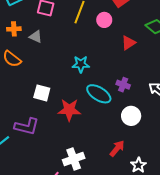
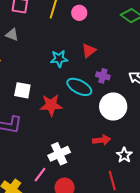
red triangle: (129, 43) -> (89, 50), moved
white circle: (131, 116) -> (113, 107), size x1.4
red arrow: (117, 148) -> (102, 140), turned 48

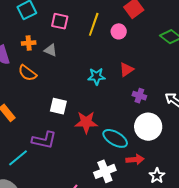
cyan ellipse: (79, 87) -> (115, 138), moved
white cross: (59, 154) -> (105, 171), moved

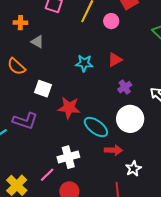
gray triangle: (51, 50) -> (37, 42), moved
orange semicircle: (27, 73) -> (16, 66), moved
purple cross: (139, 96) -> (125, 87), turned 32
white cross: (105, 171) -> (68, 157), moved

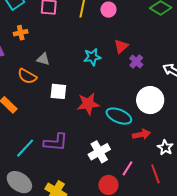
gray triangle: (37, 42) -> (43, 59), moved
purple cross: (125, 87) -> (136, 61), moved
purple L-shape: (25, 121) -> (56, 142), moved
pink line: (47, 175) -> (128, 168), moved

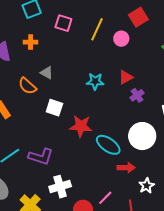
white cross: (99, 152) -> (60, 187), moved

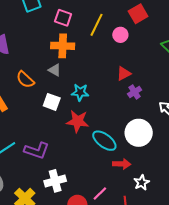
orange cross: (31, 42) -> (63, 46), moved, size x1.6
gray triangle: (47, 73) -> (55, 70), moved
cyan star: (95, 81) -> (80, 92), moved

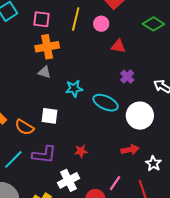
red triangle: (124, 74) -> (118, 46), moved, turned 49
orange semicircle: (25, 80) -> (24, 127), moved
white square: (52, 102) -> (50, 116), moved
red star: (78, 121) -> (81, 151), moved, size x0.6
cyan ellipse: (104, 141) -> (106, 103), moved

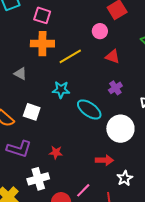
yellow line: (76, 19) -> (70, 56), moved, turned 35
gray triangle: (44, 72) -> (20, 74), moved

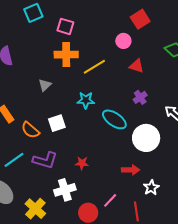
gray triangle: (20, 74) -> (45, 85), turned 48
white square: (32, 112) -> (57, 123), turned -36

